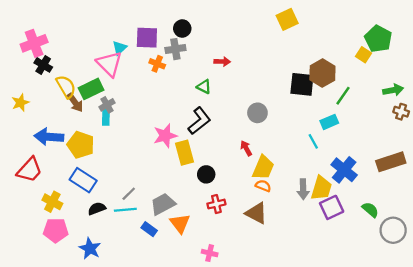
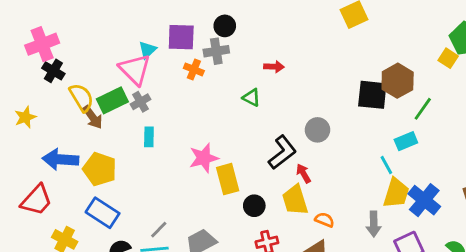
gray cross: (107, 105) -> (140, 102), moved
cyan rectangle: (106, 117) -> (149, 137), moved
black L-shape: (199, 121) -> (282, 152), moved
yellow trapezoid: (263, 168) -> (295, 200), moved, turned 140
yellow trapezoid: (321, 188) -> (396, 193), moved

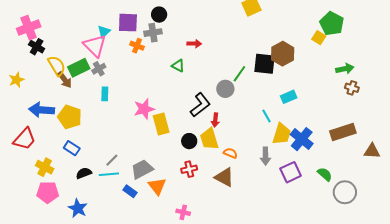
green line: (423, 109) -> (239, 74), moved
cyan line: (386, 165) -> (267, 116), moved
red arrow: (303, 173) -> (215, 120), turned -144
black circle: (254, 206) -> (189, 141), moved
blue rectangle: (103, 213) -> (72, 148), size x0.7

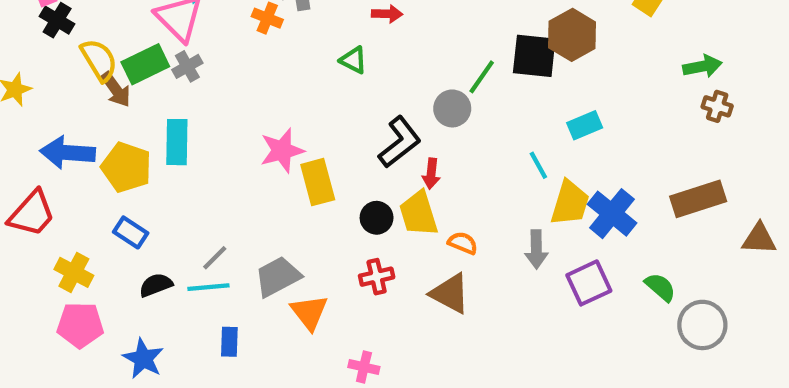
cyan rectangle: (105, 94) -> (177, 142), moved, size x1.5
blue rectangle: (130, 191) -> (229, 342), moved, turned 56

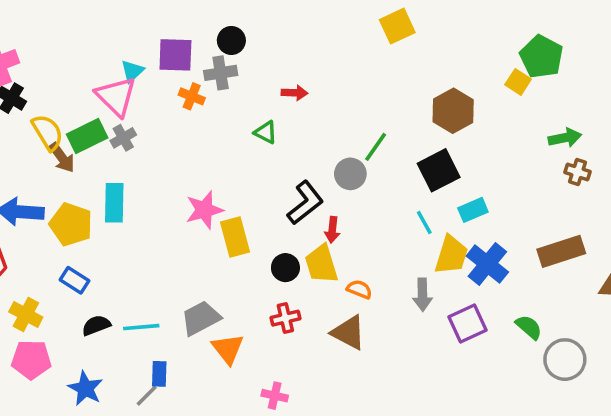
black square: (534, 56) -> (439, 170), moved, turned -33
cyan rectangle: (585, 125) -> (473, 210), moved
gray line: (215, 258) -> (147, 396), moved

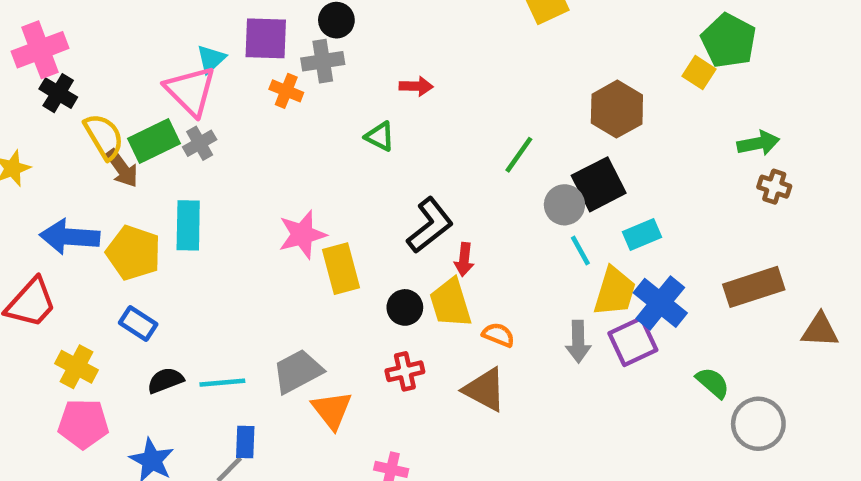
gray circle: (350, 174) -> (564, 205), moved
purple square: (468, 323) -> (633, 342), moved

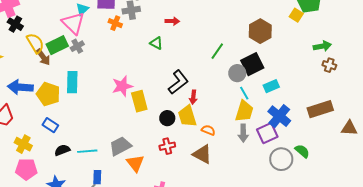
yellow trapezoid: (615, 291) -> (244, 111), moved
gray circle: (758, 424) -> (281, 159), moved

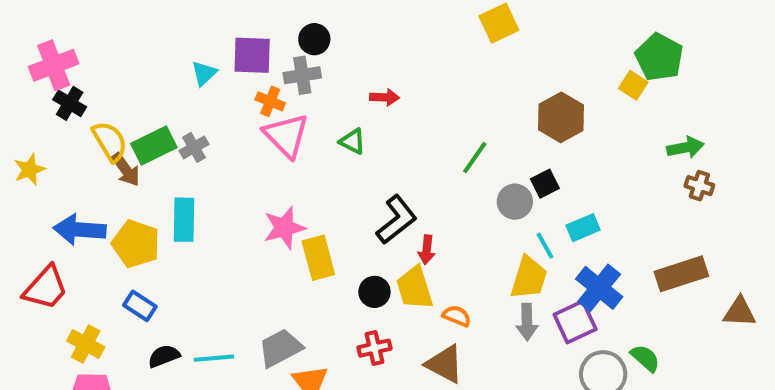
pink triangle: (73, 23) -> (286, 135), moved
black square: (252, 64) -> (545, 184), size x0.6
cyan line: (244, 93) -> (545, 246), moved

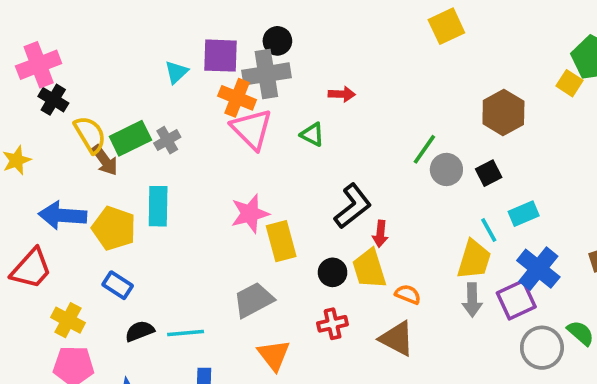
gray cross: (302, 75) -> (266, 74), size x1.4
orange cross: (270, 101) -> (237, 98), size x1.4
gray circle: (515, 202) -> (446, 169), moved
gray trapezoid: (280, 348) -> (254, 300), moved

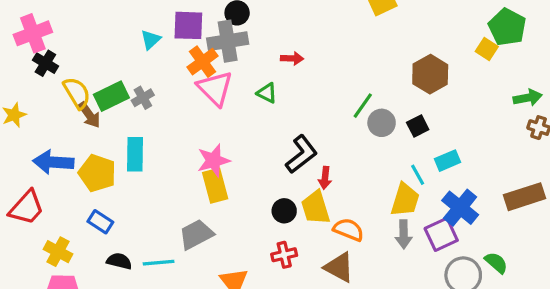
orange cross: (237, 98) -> (203, 62), turned 32
yellow rectangle: (281, 241) -> (215, 186), moved
orange semicircle: (408, 294) -> (349, 230), size x1.4
gray trapezoid: (254, 300) -> (196, 234), moved
black semicircle: (140, 331) -> (119, 261), turned 35

